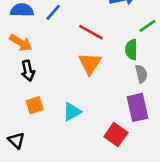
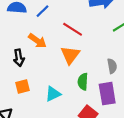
orange arrow: (21, 43) -> (37, 41), moved
green semicircle: (131, 50) -> (83, 82), moved

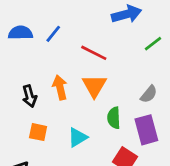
orange arrow: (37, 41) -> (60, 87), moved, turned -132
gray semicircle: (112, 66) -> (149, 94), turned 56
orange square: (23, 86) -> (38, 132), turned 32

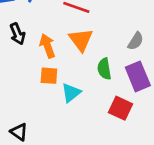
black arrow: (30, 96) -> (17, 34), moved
orange square: (38, 132) -> (49, 76), moved

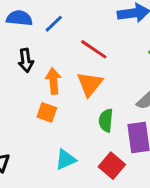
cyan triangle: (71, 93) -> (66, 160), moved

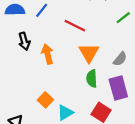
orange triangle: (90, 84) -> (89, 53), moved
orange square: (47, 112) -> (45, 100), moved, turned 32

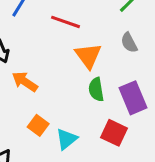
orange arrow: (47, 54) -> (25, 82), moved, turned -36
gray semicircle: (120, 59) -> (129, 43), moved, turned 120

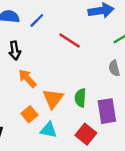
orange triangle: (88, 56) -> (53, 99), moved
cyan triangle: (67, 139) -> (49, 130), turned 36

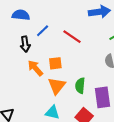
blue line: (37, 20) -> (43, 31), moved
orange square: (29, 114) -> (55, 63), moved, turned 32

